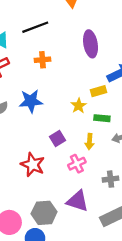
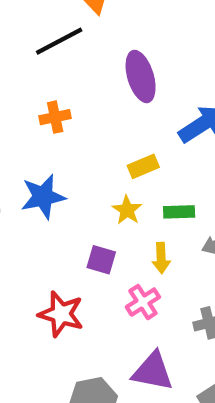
black line: (35, 27) -> (59, 41), moved
yellow rectangle: (98, 91) -> (143, 166), moved
yellow star: (79, 106) -> (127, 210), moved
purple square: (58, 138) -> (101, 260), turned -35

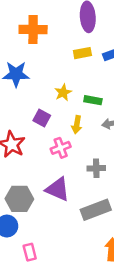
orange cross: (55, 117) -> (33, 30), size x1.5
yellow rectangle: (143, 166) -> (82, 53), moved

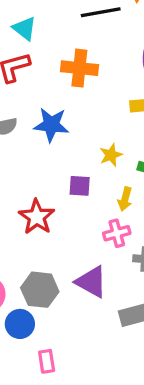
purple square: (42, 118) -> (80, 186), turned -30
pink cross: (61, 148) -> (117, 233), moved

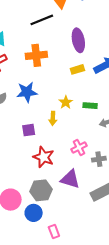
purple square: (80, 186) -> (29, 130), moved
yellow arrow: (125, 199) -> (53, 118), moved
red star: (37, 217) -> (44, 157), moved

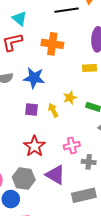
yellow arrow: (53, 118) -> (53, 110), turned 136
purple square: (29, 130) -> (32, 110), moved

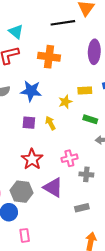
yellow rectangle: (90, 68) -> (85, 90), moved
yellow star: (70, 98) -> (65, 102), moved
gray rectangle: (84, 195) -> (82, 208), size x0.6

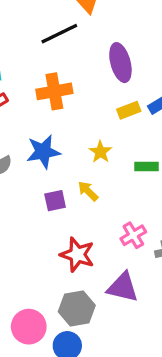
yellow rectangle: (85, 90) -> (129, 110), moved

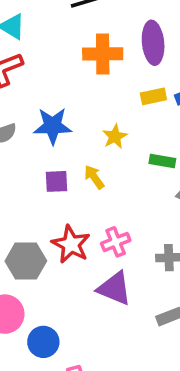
orange cross: (54, 91) -> (103, 54), moved
pink cross: (133, 235) -> (116, 242), moved
gray hexagon: (77, 308) -> (26, 261), moved

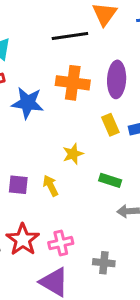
yellow rectangle: (153, 96) -> (110, 125), turned 70
blue star: (53, 126) -> (28, 103), moved

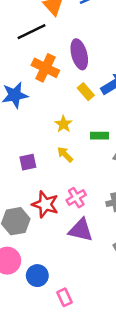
orange cross: (73, 83) -> (45, 68), turned 36
yellow arrow: (51, 186) -> (65, 154), moved

